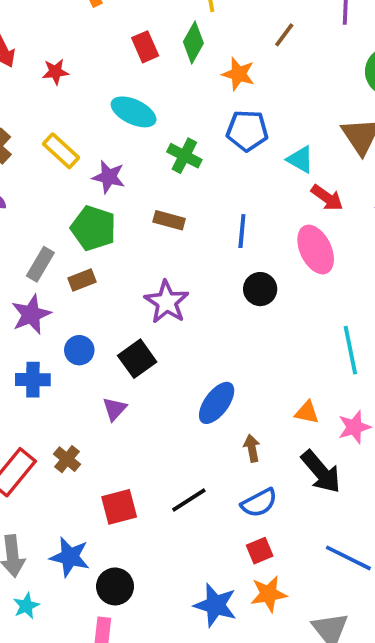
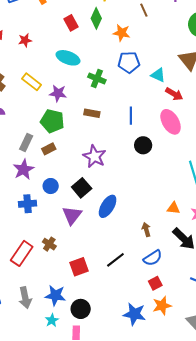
brown line: (284, 35) -> (144, 10), turned -56
blue ellipse: (217, 403) -> (108, 206), moved
purple triangle: (115, 409) -> (72, 215), size x1.5
cyan star: (26, 606) -> (52, 320), moved

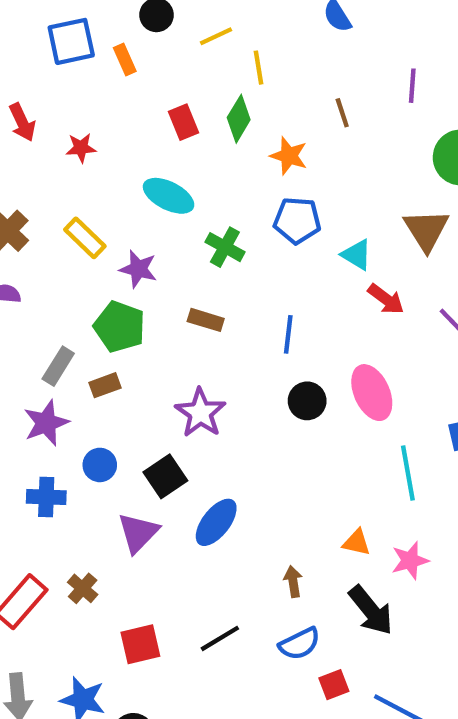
pink ellipse: (171, 122) -> (372, 393), moved
red square: (155, 283) -> (334, 685), moved

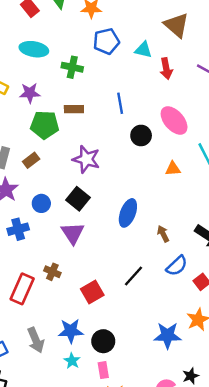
red arrow: (386, 299) -> (166, 69), turned 60
green pentagon: (120, 327) -> (45, 125), moved
blue ellipse: (216, 522) -> (128, 213), moved
orange triangle: (357, 542) -> (173, 169), moved

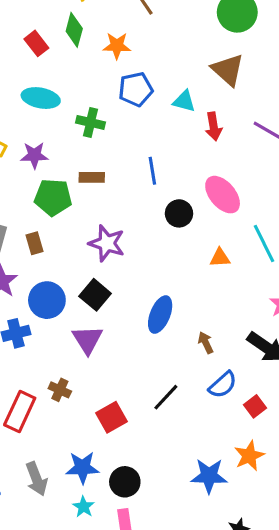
brown rectangle: (31, 160) -> (34, 243), turned -70
blue circle: (41, 203) -> (47, 300), size x1.5

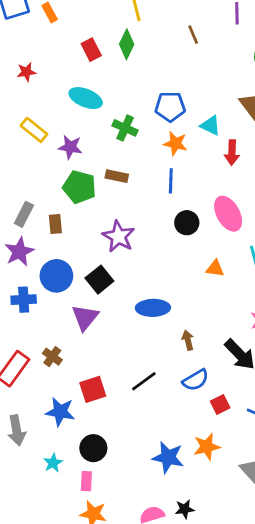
orange star: (117, 46) -> (175, 143), moved
blue ellipse: (160, 315) -> (153, 308), turned 56
blue star: (82, 468) -> (60, 412), moved

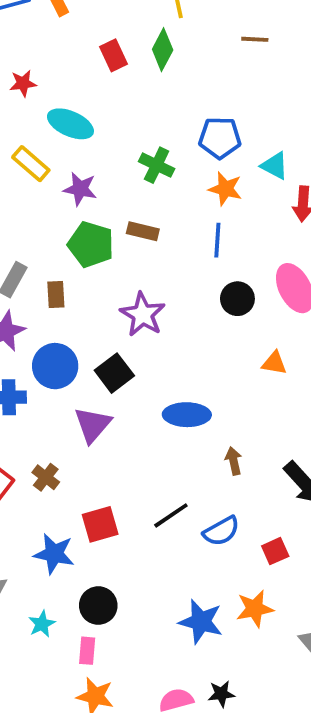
brown line: (193, 35) -> (255, 39), turned -66
cyan ellipse: (86, 98) -> (70, 124), moved
blue semicircle: (196, 380) -> (221, 531), moved

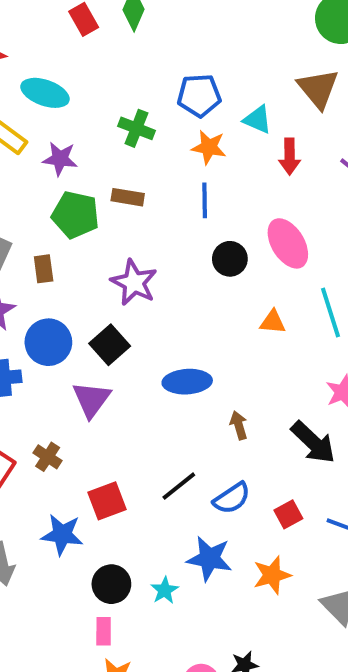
blue star: (201, 622) -> (209, 559), moved
cyan star: (42, 624) -> (165, 590), moved

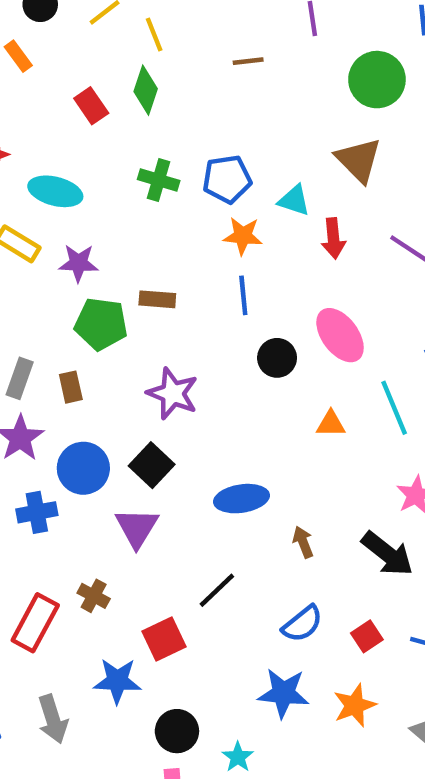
green cross: (136, 128) -> (159, 180), moved
black line: (179, 486) -> (217, 590), moved
cyan star: (165, 590) -> (238, 757), moved

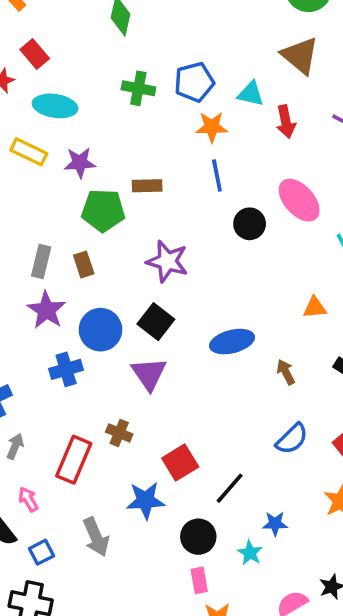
red rectangle: (91, 106) -> (35, 54), moved
orange triangle: (331, 424) -> (315, 308), moved
black line: (217, 590) -> (230, 488), moved
blue star: (283, 693) -> (275, 524), moved, size x0.6

